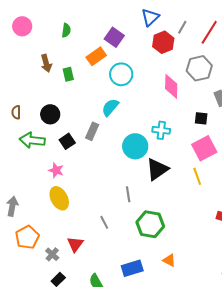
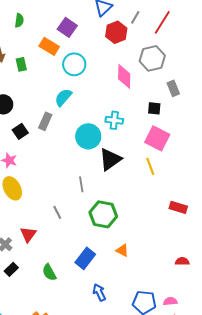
orange rectangle: (96, 56) -> (49, 46), turned 66
pink square: (204, 148) -> (157, 138), turned -35
blue rectangle: (132, 268) -> (85, 258), turned -35

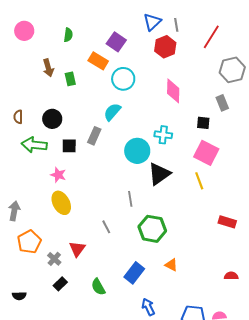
gray line: (135, 17) -> (176, 25), moved, turned -40
gray hexagon: (152, 58) -> (232, 70), moved
black square: (20, 131) -> (69, 146), turned 35

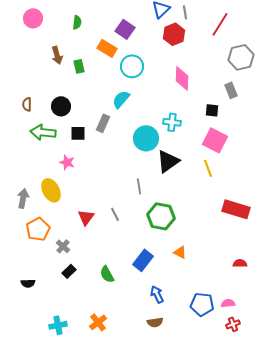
yellow ellipse: (61, 203) -> (51, 190), moved
red rectangle: (227, 222) -> (236, 209), size x1.5
red triangle: (77, 249) -> (86, 217), moved

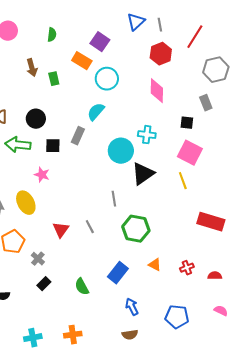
red hexagon: (174, 34) -> (161, 54), moved
pink semicircle: (228, 303) -> (221, 311), moved, turned 32
orange cross: (98, 322) -> (73, 335), turned 30
red cross: (233, 324) -> (187, 268), moved

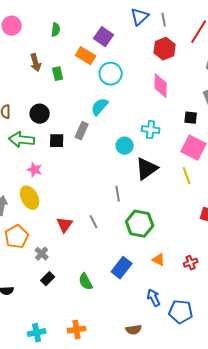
cyan circle: (121, 151) -> (125, 146), size x0.7
pink star: (42, 175) -> (35, 170), moved
blue arrow: (132, 307) -> (154, 298), moved

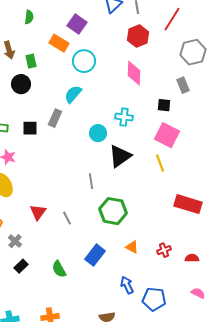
black circle: (40, 114) -> (21, 84), moved
gray line: (94, 222) -> (67, 218), moved

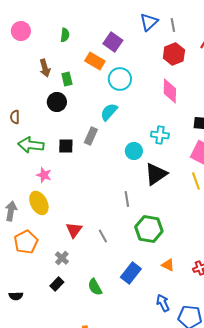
gray cross: (15, 241) -> (62, 258), moved

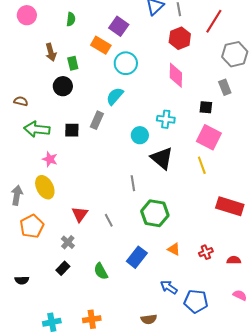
brown semicircle: (15, 117) -> (21, 101), turned 104
black triangle: (156, 174) -> (162, 158), turned -45
blue arrow: (163, 303) -> (169, 287), turned -30

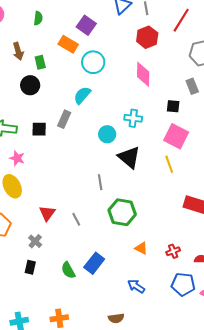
blue rectangle: (137, 257) -> (94, 263), moved
black rectangle: (63, 268) -> (30, 267), turned -32
blue pentagon: (196, 301) -> (183, 284), moved

